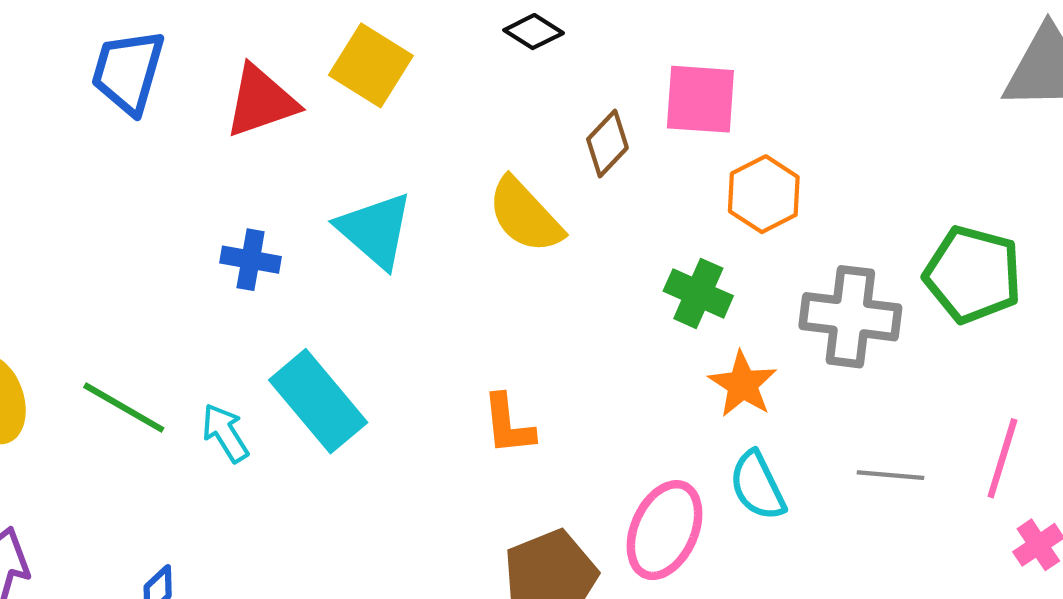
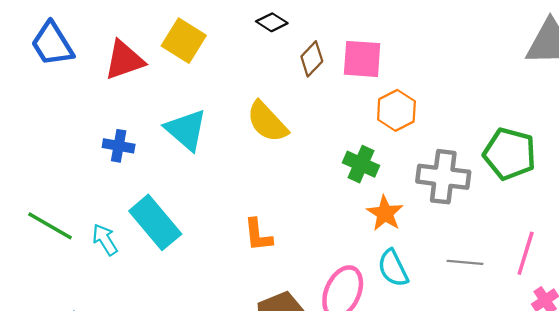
blue trapezoid: (128, 72) -> (52, 44), turned -48
brown diamond: (607, 144) -> (312, 59), moved

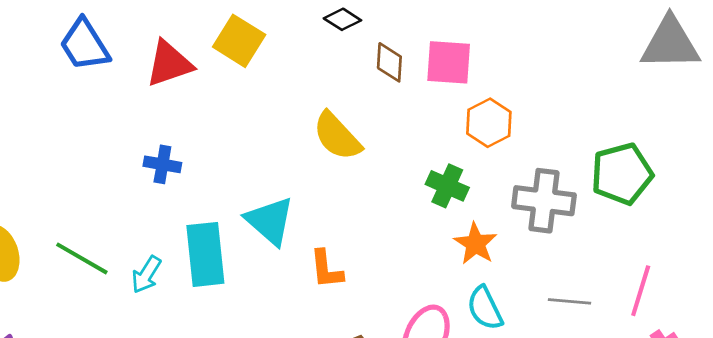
brown diamond: (312, 59) -> (389, 62), turned -40
cyan triangle: (186, 130) -> (270, 221), moved
green pentagon: (510, 154) -> (622, 174), turned -30
cyan rectangle: (155, 222) -> (205, 254), turned 34
cyan arrow: (105, 240) -> (146, 275), turned -116

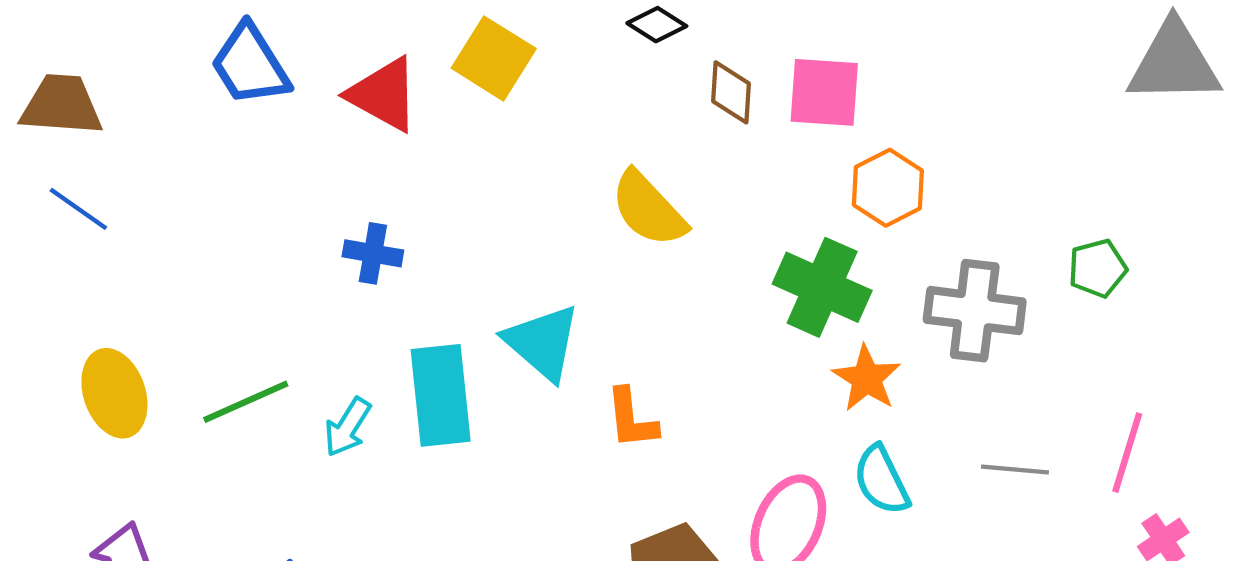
red triangle: (169, 64) -> (384, 94), turned 48
green pentagon: (622, 174) -> (1098, 268), size x0.6
green cross: (447, 186) -> (822, 287), size x1.4
green line: (82, 258) -> (246, 402), turned -54

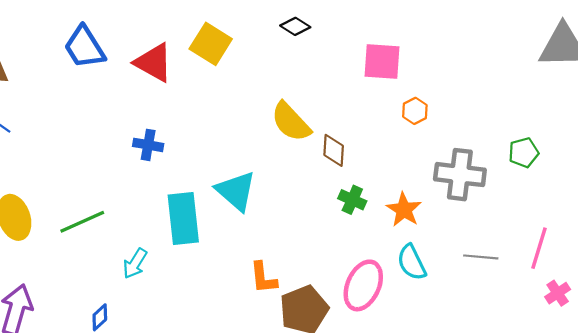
brown diamond: (731, 92) -> (334, 150), moved
orange hexagon: (888, 188) -> (415, 111), size x0.7
green cross: (822, 287) -> (352, 200), moved, size x0.6
orange L-shape: (631, 419) -> (263, 278), moved
cyan arrow: (347, 427) -> (135, 263), moved

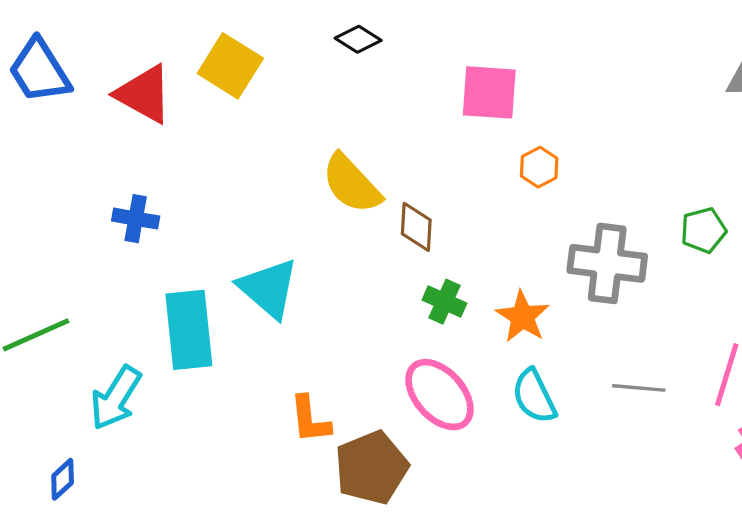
cyan arrow: (135, 263) -> (116, 398), size x1.4
pink ellipse: (363, 285) -> (439, 395), moved, turned -66

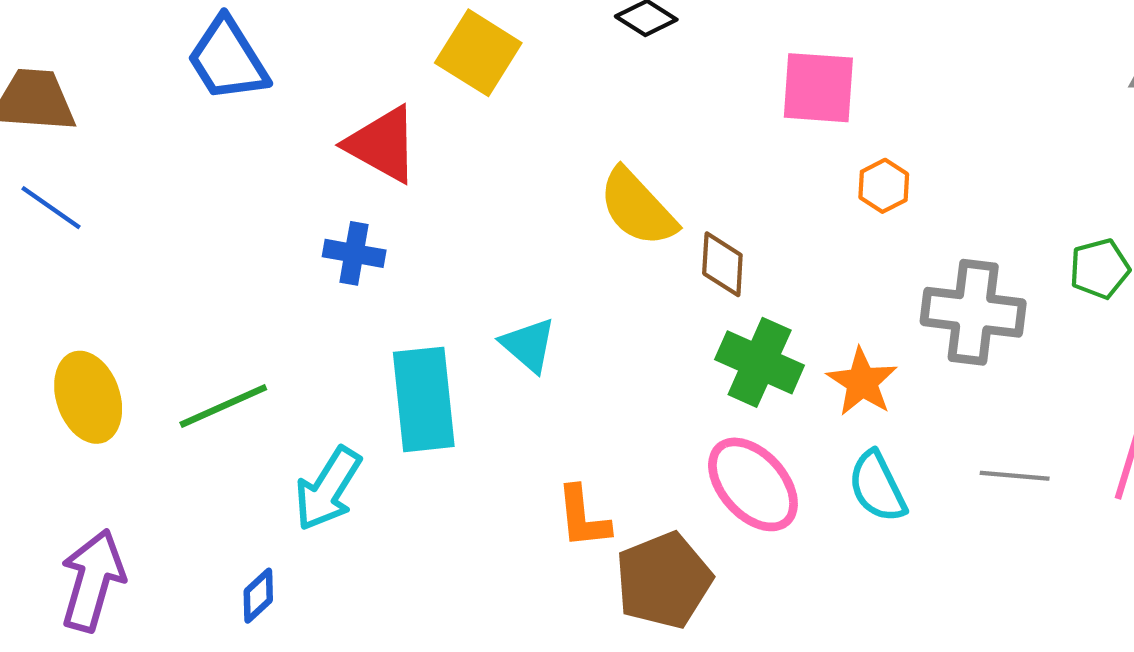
red triangle: (144, 94) -> (382, 144), moved
cyan triangle: (268, 288) -> (528, 345), size x0.7
green cross: (444, 302) -> (760, 362), size x1.5

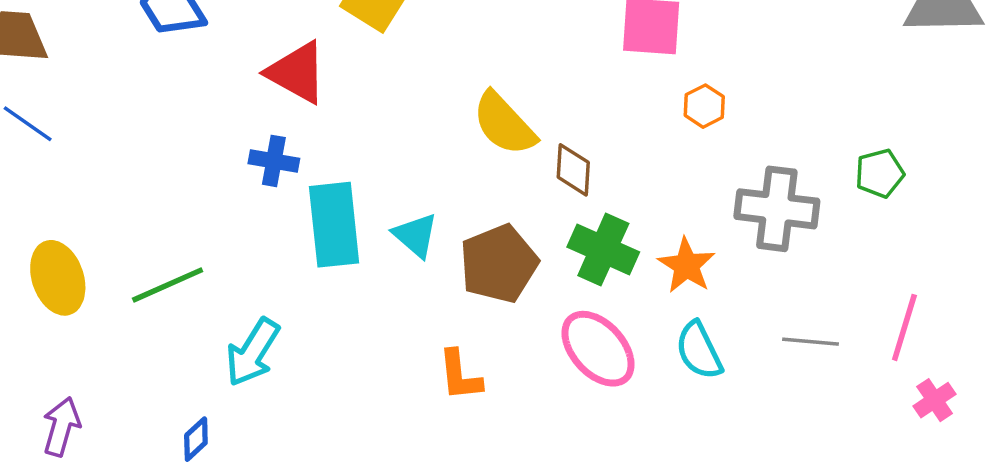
cyan rectangle: (424, 399) -> (334, 225), moved
purple arrow: (92, 580) -> (61, 427), size x0.7
brown pentagon: (664, 580) -> (499, 264), moved

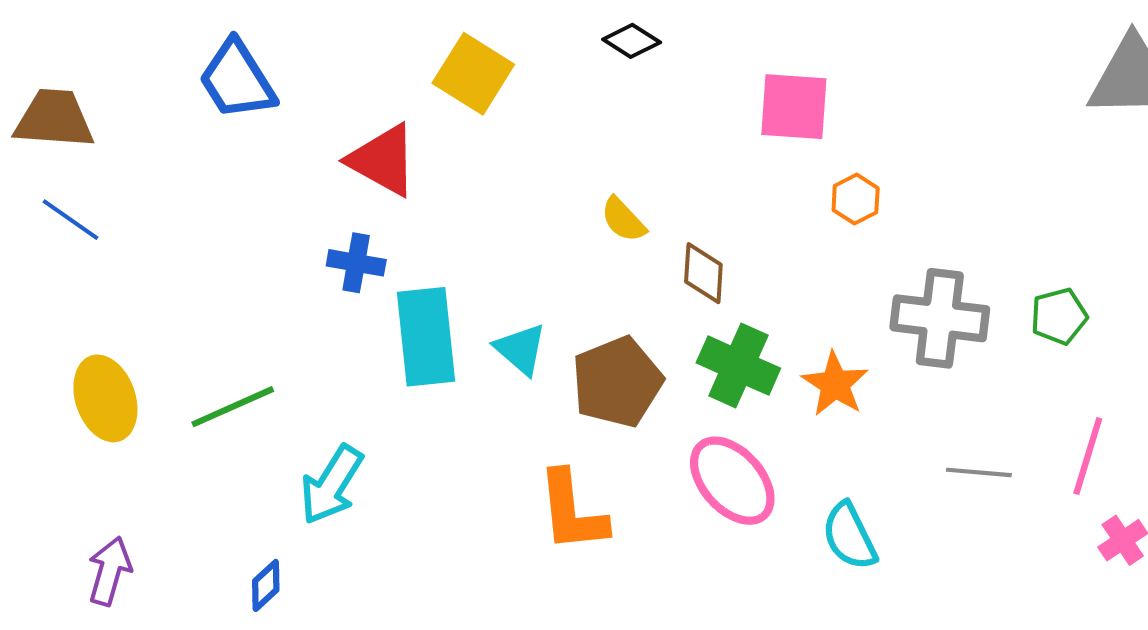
yellow semicircle: (504, 124) -> (623, 220), size x0.6
green pentagon: (880, 173) -> (1059, 316), moved
cyan semicircle: (699, 350) -> (849, 536), moved
orange L-shape: (460, 375) -> (572, 511), size x1.4

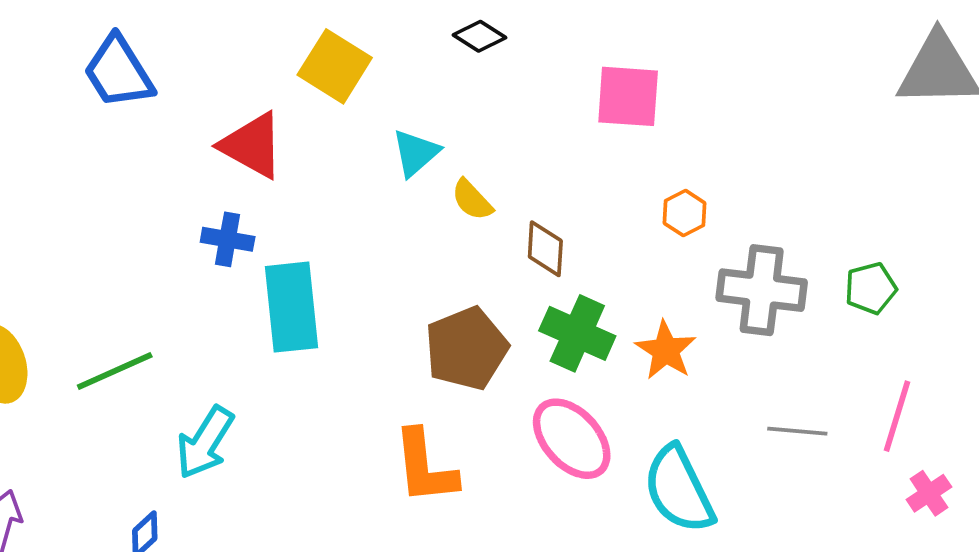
orange hexagon: (856, 199) -> (684, 213), moved
cyan triangle: (521, 349) -> (416, 153), moved, turned 38
cyan semicircle: (849, 536) -> (679, 489), size x1.4

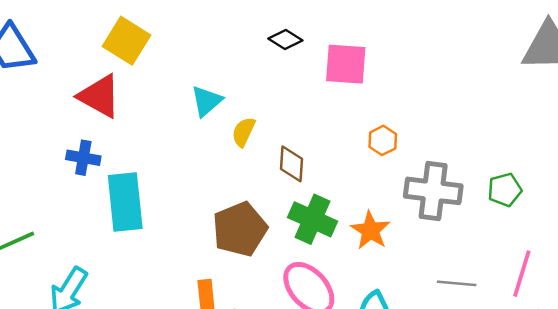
black diamond: (480, 36) -> (285, 39), moved
yellow square: (335, 66) -> (126, 41), moved
yellow semicircle: (472, 200) -> (243, 132), turned 68

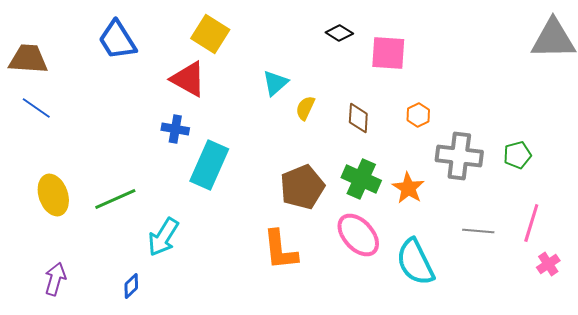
brown diamond: (292, 164) -> (358, 118), moved
cyan rectangle: (125, 202) -> (209, 165), turned 30

